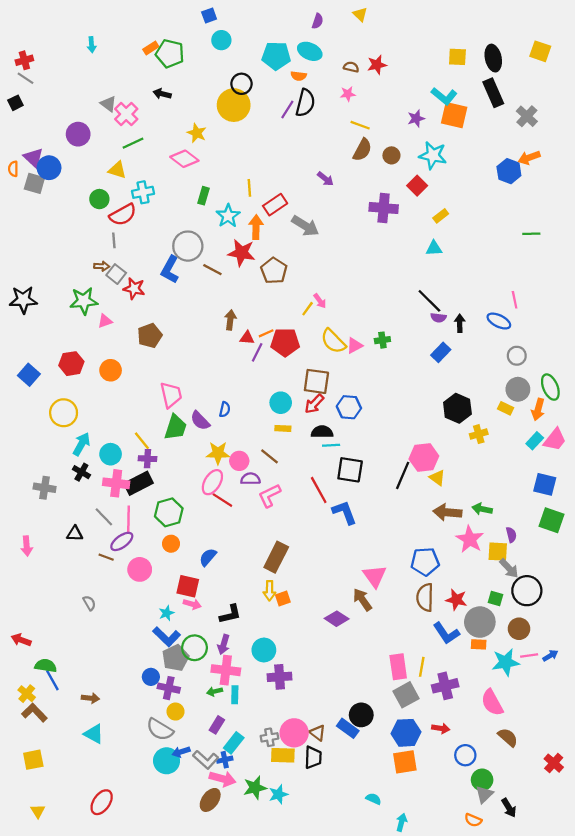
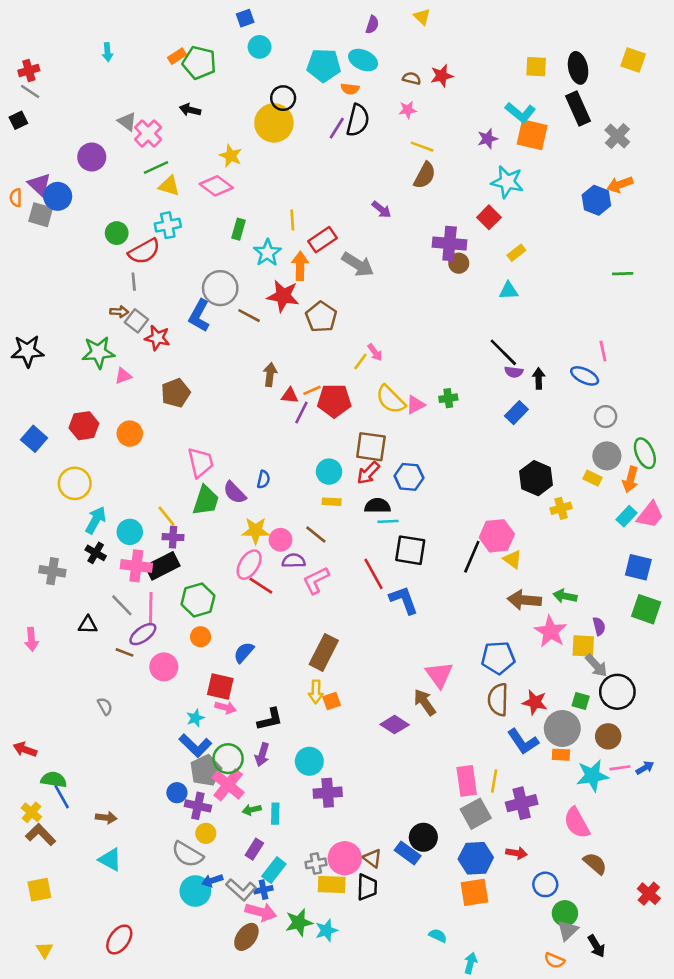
brown circle: (391, 155) -> (459, 263), moved
yellow triangle: (117, 170) -> (169, 186), moved
pink cross: (226, 670) -> (228, 785), moved, turned 32

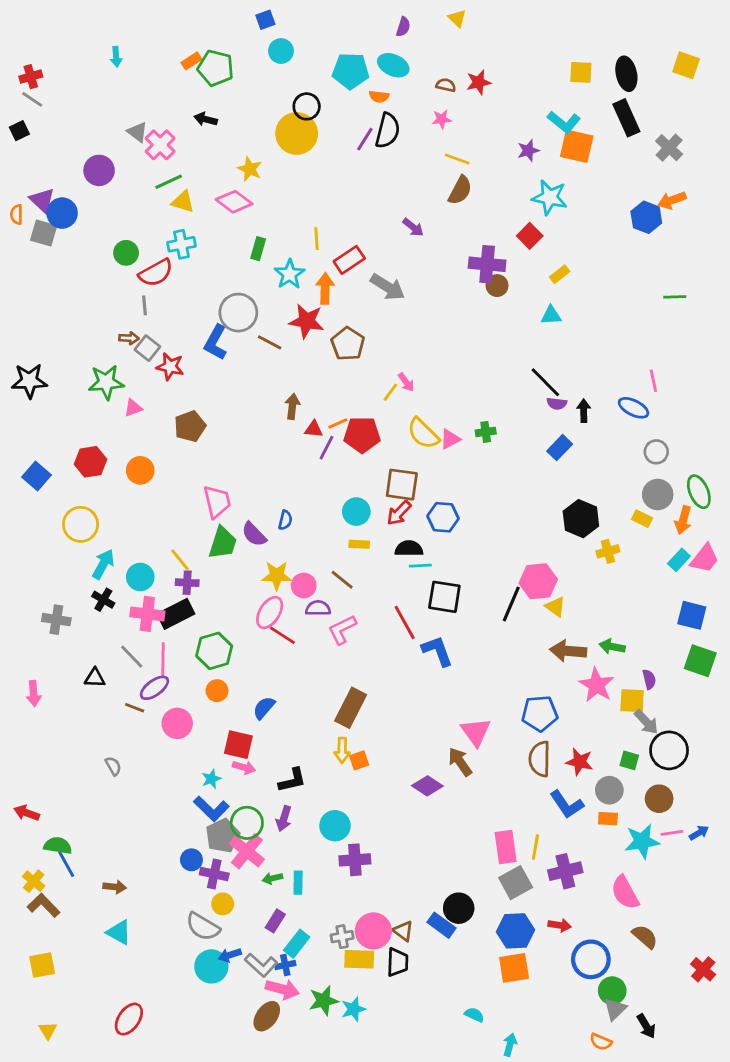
gray circle: (562, 728) -> (609, 790), size x0.7
blue circle: (545, 884) -> (591, 959), size x1.4

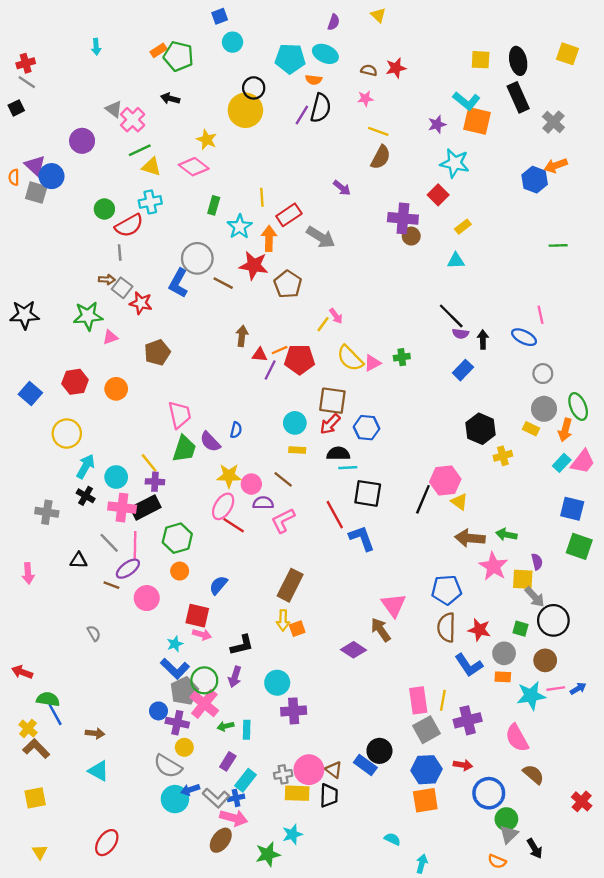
green star: (324, 1001) -> (268, 854), moved

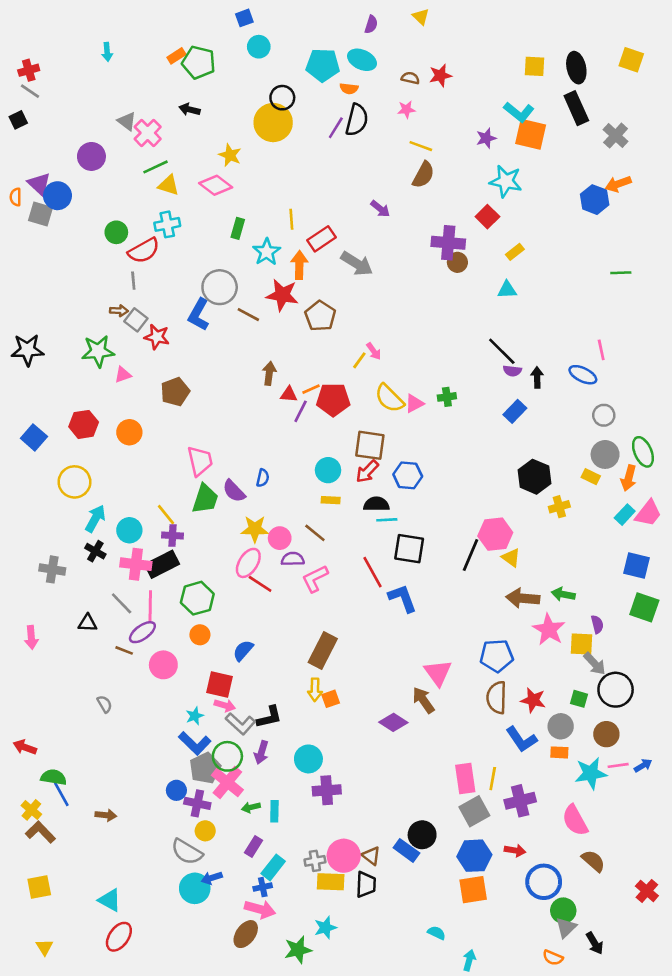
cyan triangle: (99, 771) -> (110, 900), moved
gray L-shape: (216, 798) -> (240, 724), moved

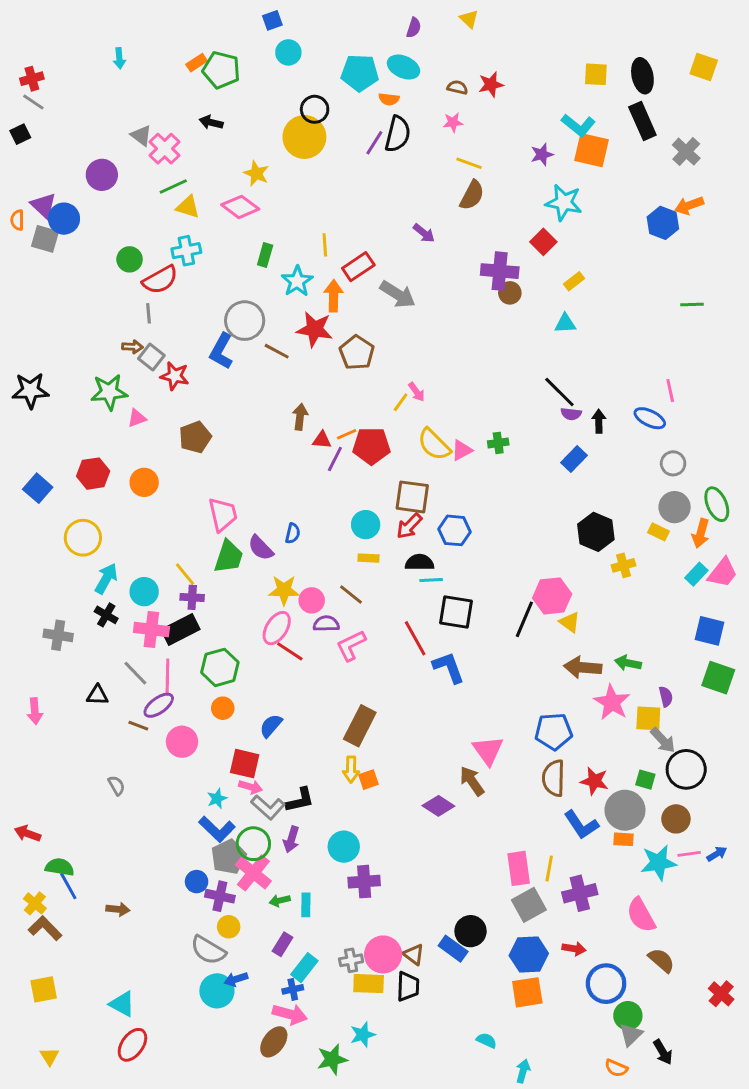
gray circle: (561, 726) -> (625, 810), size x1.4

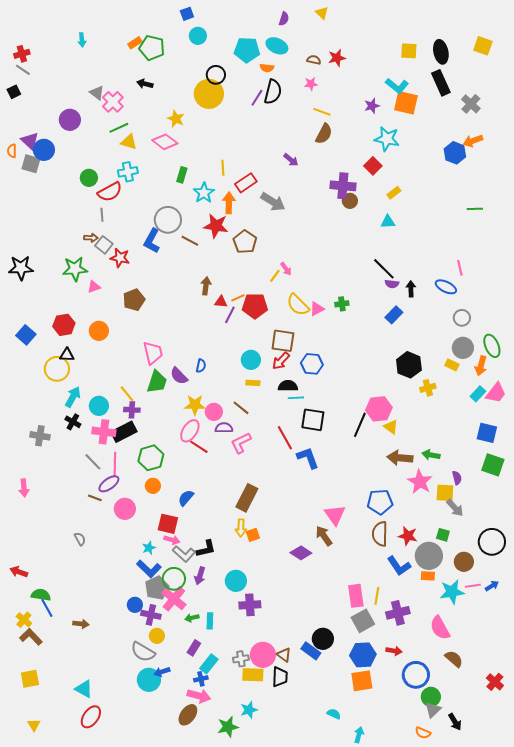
black triangle: (97, 695) -> (67, 355), moved
black circle: (686, 769) -> (492, 542), moved

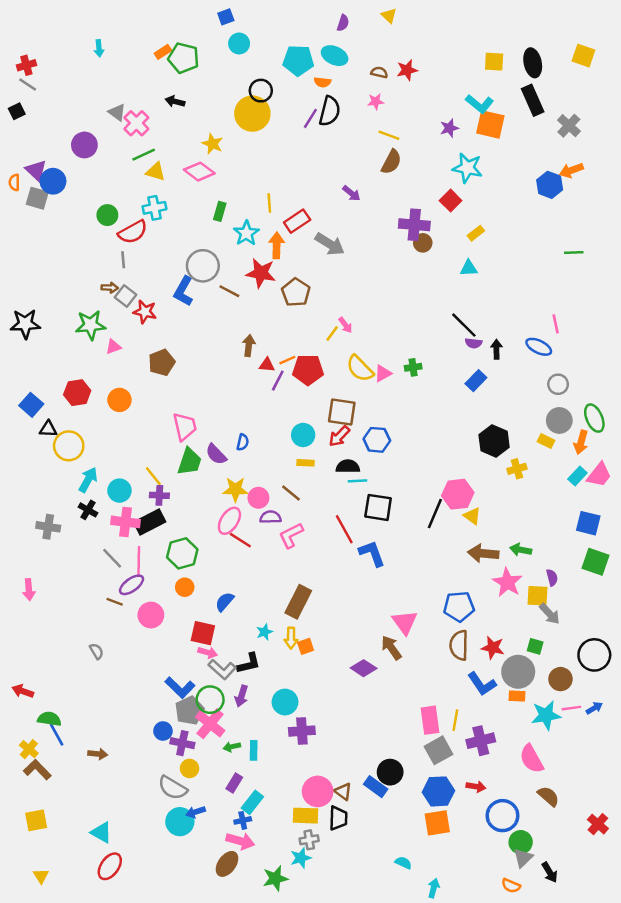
black triangle: (67, 355) -> (48, 429), moved
cyan star: (149, 548) -> (264, 632), moved
gray cross: (241, 659) -> (309, 840), moved

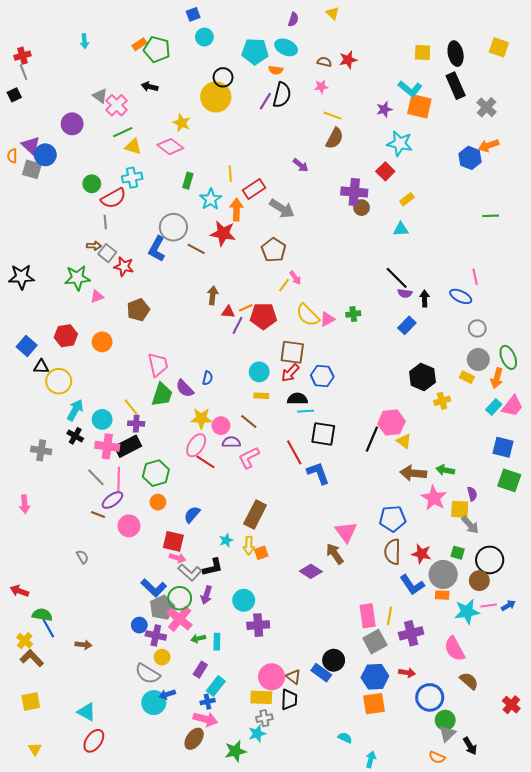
gray line: (28, 85) -> (24, 72), turned 35
brown pentagon: (296, 292) -> (274, 250), moved
black circle: (594, 655) -> (490, 560), moved

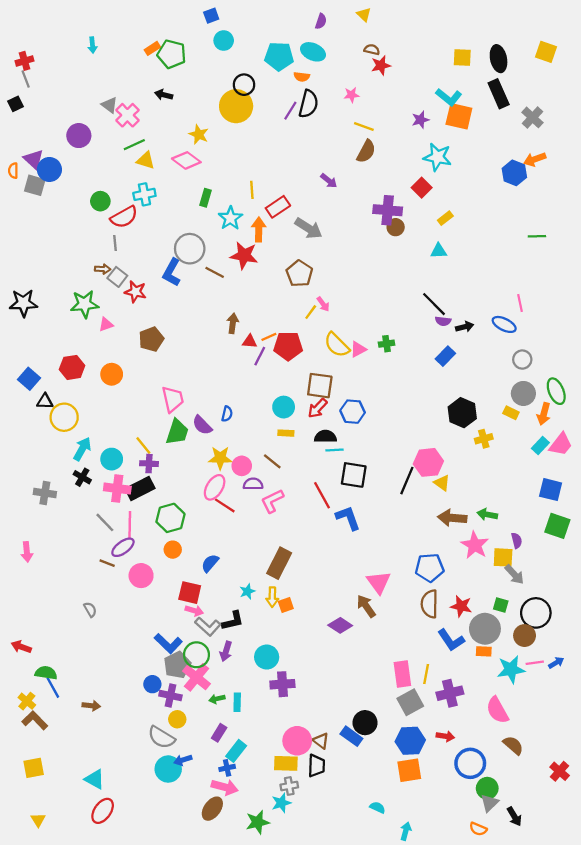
brown semicircle: (324, 62) -> (372, 50), moved
black arrow: (425, 298) -> (465, 327), turned 77

